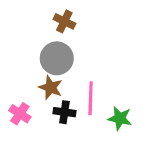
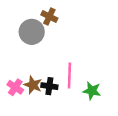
gray circle: (57, 58) -> (32, 32), moved
brown star: (51, 88) -> (33, 85), moved

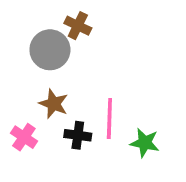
brown star: (33, 85) -> (54, 104), moved

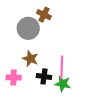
pink cross: (24, 137) -> (14, 78), turned -32
green star: (145, 143) -> (63, 84), moved

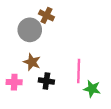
pink line: (62, 67) -> (79, 71), moved
green star: (63, 84) -> (92, 89), moved

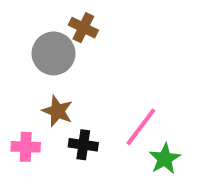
pink line: (79, 71) -> (141, 127), turned 35
green star: (92, 89) -> (165, 159), turned 30

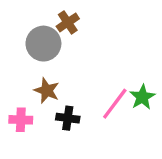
brown cross: (83, 28) -> (68, 22), turned 30
green star: (165, 159) -> (142, 97), moved

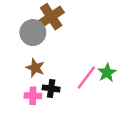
brown cross: (68, 22) -> (51, 17), size x1.5
pink cross: (21, 120) -> (33, 96), moved

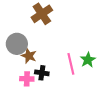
gray circle: (33, 33) -> (17, 44), moved
pink line: (86, 78) -> (71, 64), turned -50

